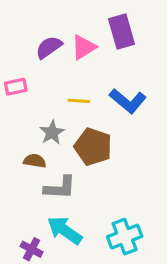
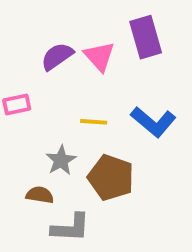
pink triangle: (84, 47) -> (99, 56), turned -40

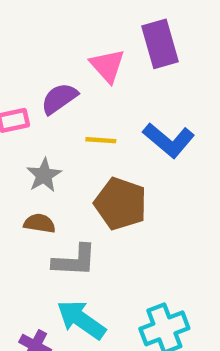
purple semicircle: (57, 56) -> (59, 99), moved
gray star: (61, 160) -> (44, 175), moved

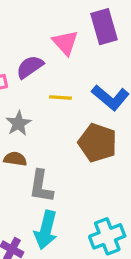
brown pentagon: (121, 204) -> (98, 143), moved
gray L-shape: (75, 261) -> (41, 186), turned 96
cyan arrow: (81, 320) -> (46, 230), turned -111

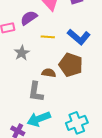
brown semicircle: (15, 159) -> (49, 73), moved
cyan arrow: (46, 230) -> (39, 119), turned 55

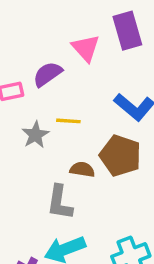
yellow line: (48, 37) -> (68, 121), moved

